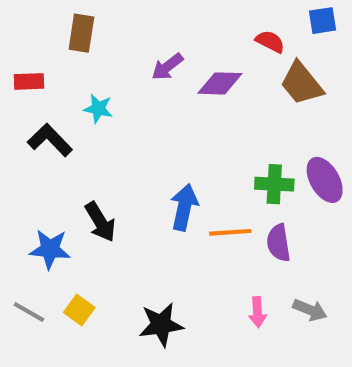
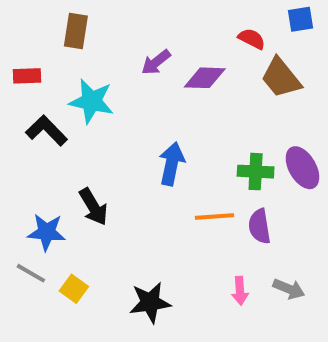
cyan star: (98, 109) -> (91, 101), size x1.6
blue arrow: (184, 207) -> (172, 164), moved
gray line: (29, 312) -> (31, 273), moved

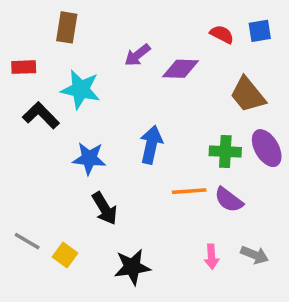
blue square: (301, 19) -> (260, 31), moved
brown trapezoid: (281, 78) -> (248, 95), moved
black arrow: (93, 207) -> (105, 208), moved
purple semicircle: (259, 226) -> (229, 200), turned -44
blue star: (47, 232) -> (89, 158), moved

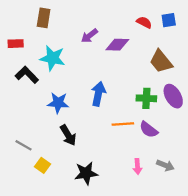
gray line: (27, 241) -> (23, 145), moved

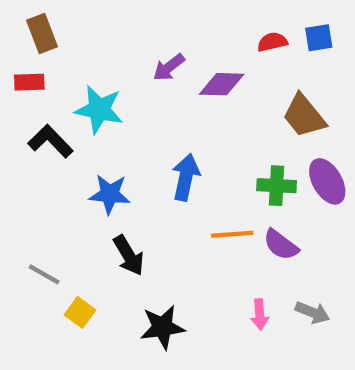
brown rectangle: (44, 18) -> (42, 34), moved, turned -30
red semicircle: (144, 22) -> (272, 42), turned -40

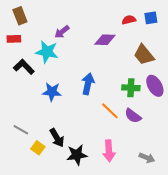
purple arrow: (169, 67) -> (62, 32), moved
orange line: (232, 234) -> (110, 111), turned 48
black arrow: (129, 255) -> (57, 138), moved
gray arrow: (312, 312) -> (147, 158), moved
pink arrow: (260, 315) -> (109, 151), moved, size x1.5

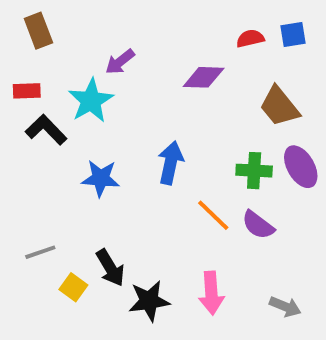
red rectangle: (14, 39) -> (27, 91), moved
cyan star: (47, 52) -> (91, 101), turned 30
gray line: (21, 130) -> (40, 252), turned -49

